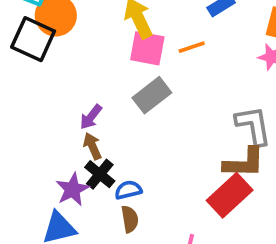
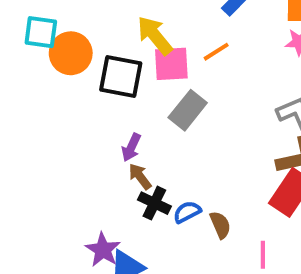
black square: (33, 39) -> (121, 77), moved
purple star: (72, 189) -> (103, 250), moved
brown semicircle: (130, 219) -> (220, 225), moved

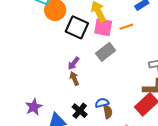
black cross: (154, 203) -> (80, 111), moved
blue semicircle: (187, 212) -> (102, 103), moved
purple star: (103, 250) -> (34, 107), moved

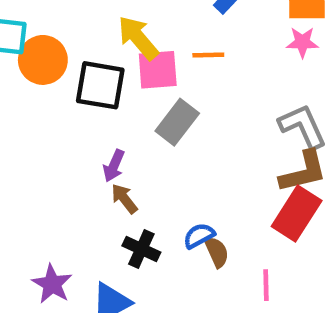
orange line: (126, 27) -> (208, 55), turned 32
black cross: (80, 111) -> (141, 249), moved

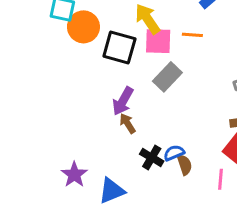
purple arrow: (114, 166) -> (123, 101), size x1.4
black cross: (141, 249) -> (152, 158), moved
pink line: (266, 285) -> (220, 179), moved

